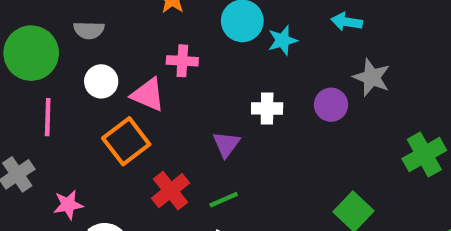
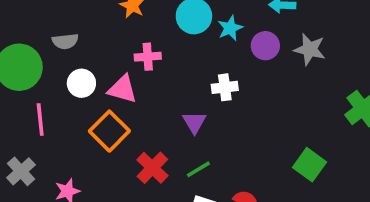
purple circle: (331, 105) -> (265, 46), moved

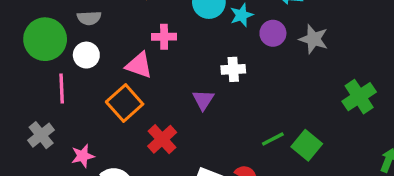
white circle: (81, 83) -> (86, 55), moved
green line: (198, 169) -> (273, 139), moved

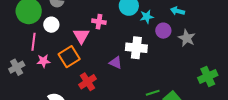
pink triangle: (139, 65) -> (81, 36), turned 30
white cross: (233, 69) -> (136, 48), size x1.5
purple triangle: (203, 100) -> (116, 63), turned -48
pink star: (83, 156) -> (43, 61), moved

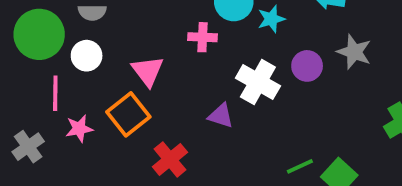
pink cross: (99, 22) -> (203, 37), moved
purple circle: (163, 31) -> (307, 66), moved
white cross: (136, 48) -> (258, 82), turned 30

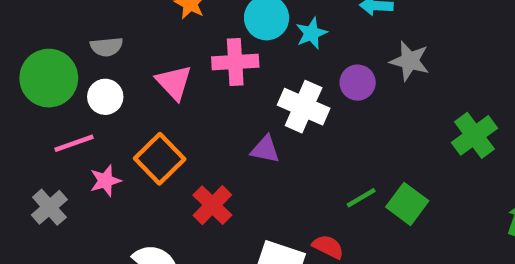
pink cross: (203, 37) -> (235, 62), size x1.4
pink triangle: (148, 71) -> (174, 82), moved
pink line: (55, 93) -> (74, 143), turned 76

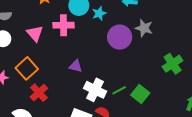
purple circle: (358, 83) -> (120, 37), size x1.5
white cross: (304, 107) -> (95, 90), moved
red cross: (212, 205) -> (39, 93), moved

